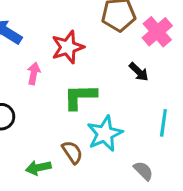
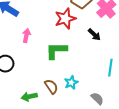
red star: (68, 47) -> (65, 19), moved
cyan star: (105, 134) -> (71, 83), moved, size x0.6

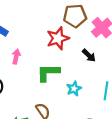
cyan star: (71, 83) -> (74, 89), moved

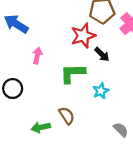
black arrow: (89, 55) -> (102, 54), moved

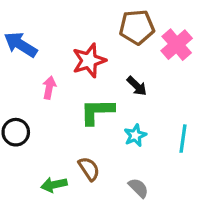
red star: (83, 36) -> (89, 61), moved
gray semicircle: (121, 130) -> (138, 188), moved

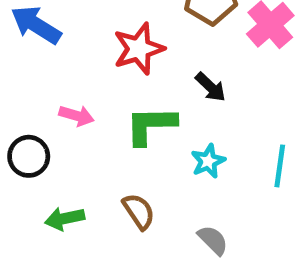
pink arrow: (49, 88) -> (77, 116), moved, turned 95
green arrow: (54, 185) -> (65, 219), moved

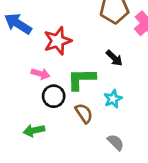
red star: (139, 49) -> (58, 41), moved
black circle: (29, 156) -> (54, 96), moved
brown semicircle: (139, 211) -> (84, 113), moved

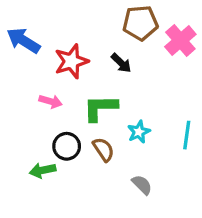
black arrow: (114, 58) -> (121, 63), moved
black circle: (54, 96) -> (67, 146), moved

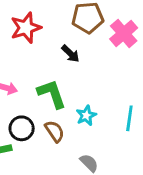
red star: (71, 61) -> (26, 28), moved
green L-shape: (100, 108) -> (52, 94), turned 72

